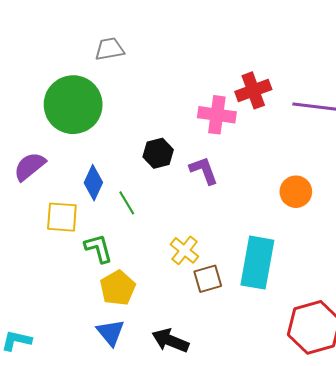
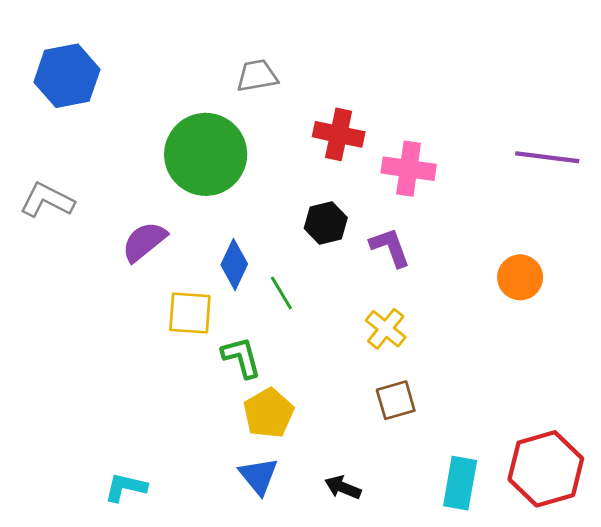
red cross: (253, 90) -> (339, 134), moved, turned 32
yellow cross: (184, 250) -> (386, 329), moved
cyan rectangle: (257, 263) -> (460, 483), moved, size x0.7
black arrow: (170, 341) -> (343, 487), size x0.7

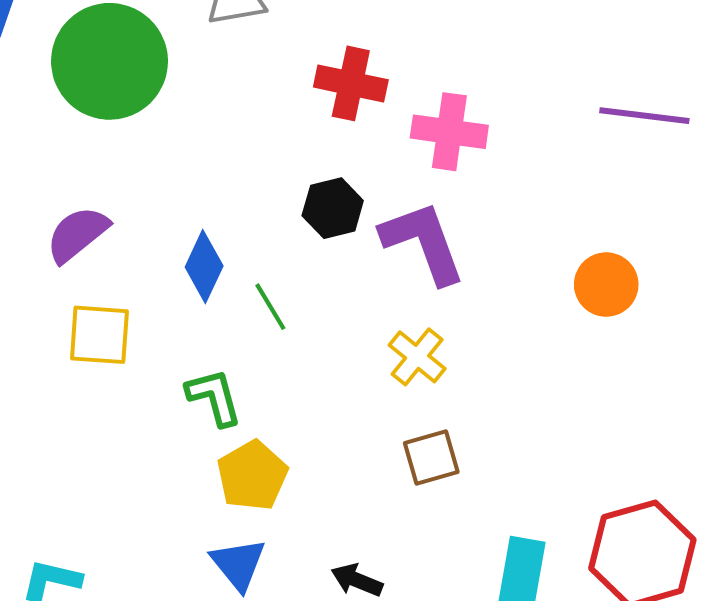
green circle: (206, 154) -> (110, 61), moved
purple L-shape: (390, 247) -> (423, 242), size x1.5
yellow square: (190, 313) -> (99, 335), moved

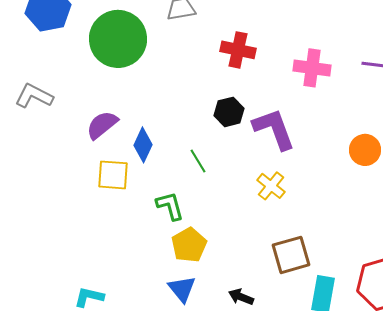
pink cross: (449, 132) -> (312, 68), moved
blue diamond: (204, 266) -> (143, 145), moved
brown square: (431, 457) -> (291, 255), moved, size x1.4

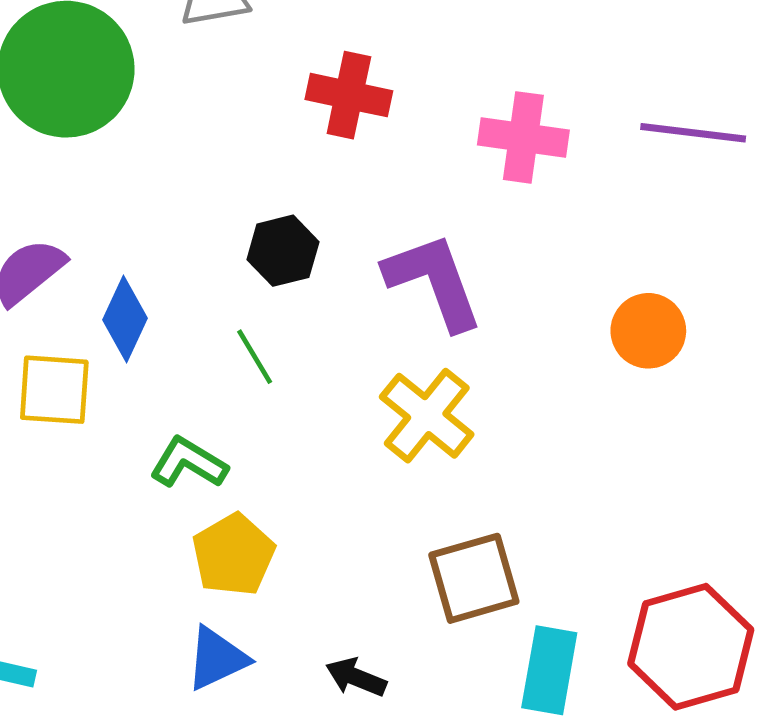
black hexagon: (229, 112) -> (283, 251), moved
yellow cross: (271, 186) -> (427, 416), size x1.4
green L-shape: (170, 206) -> (189, 463), turned -44
blue triangle: (182, 289) -> (217, 658), turned 44

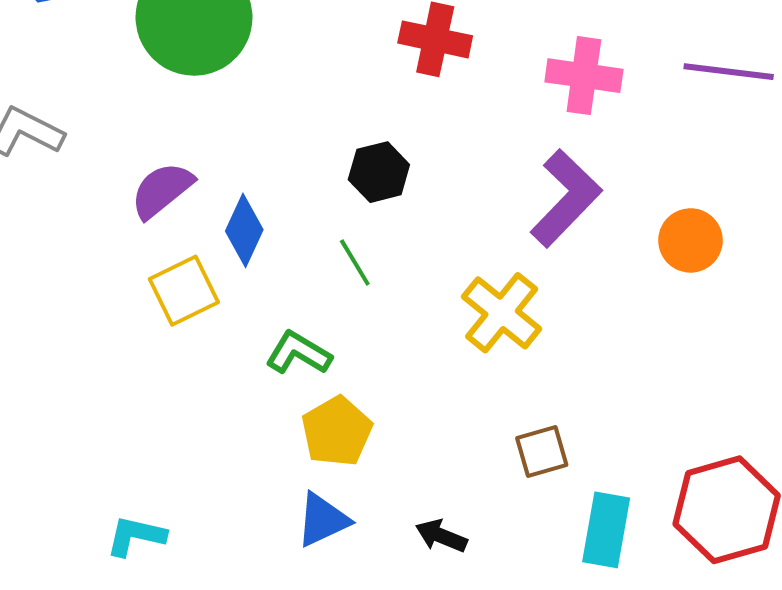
purple L-shape: (434, 281) -> (566, 198), moved, turned 64
yellow square: (54, 390) -> (184, 291), turned -30
brown square: (474, 578) -> (542, 451), size x0.7

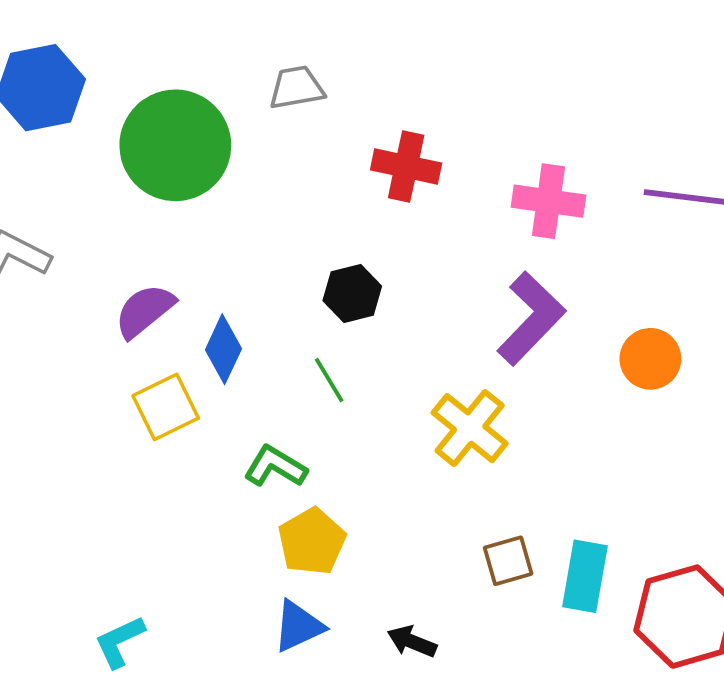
cyan rectangle: (606, 530) -> (585, 576), moved
cyan L-shape: (136, 536) -> (120, 642), turned -38

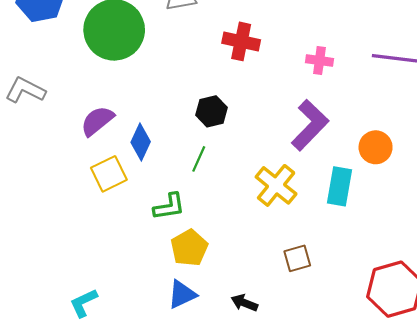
pink cross: (548, 201) -> (319, 61), size x0.7
green line: (329, 380) -> (199, 159), turned 55
green L-shape: (275, 467) -> (169, 207), turned 140
cyan rectangle: (585, 576) -> (340, 186), moved

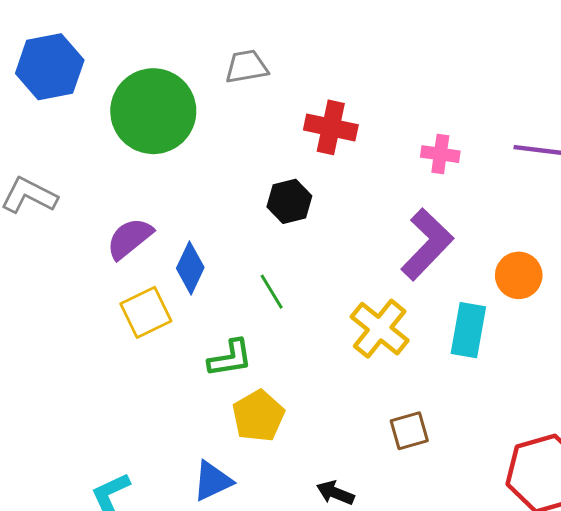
black hexagon: (212, 111) -> (289, 201), moved
green line: (199, 159) -> (272, 292), turned -55
blue triangle: (182, 294) -> (212, 481), moved

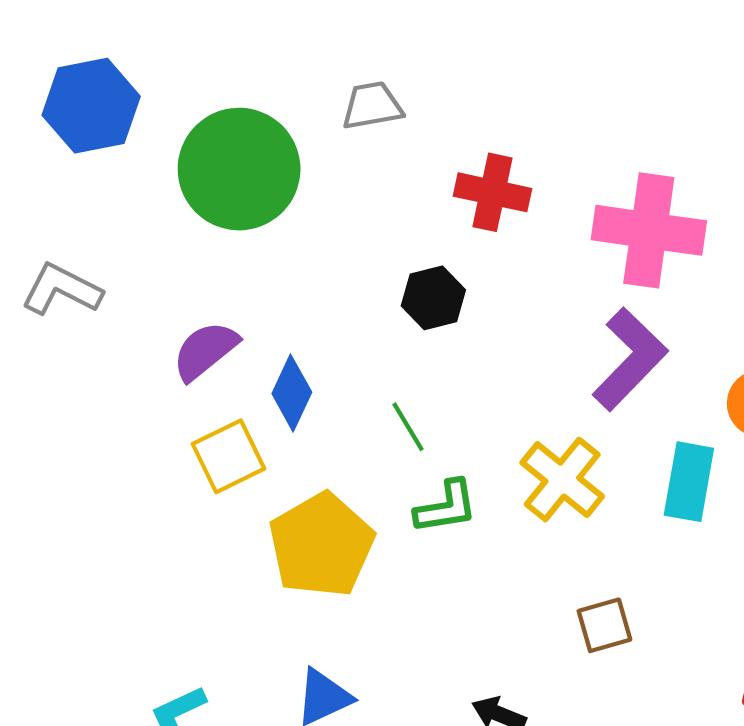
pink cross: (440, 154) -> (649, 230), size x2.0
green L-shape: (230, 358) -> (446, 507), moved
yellow pentagon: (258, 416) -> (321, 545), moved, size x1.4

